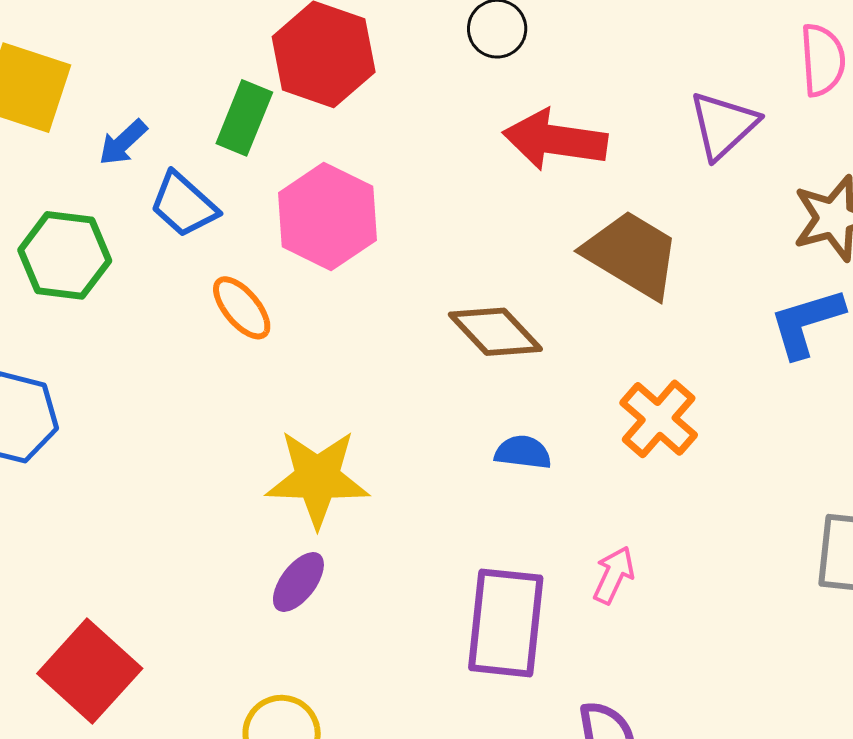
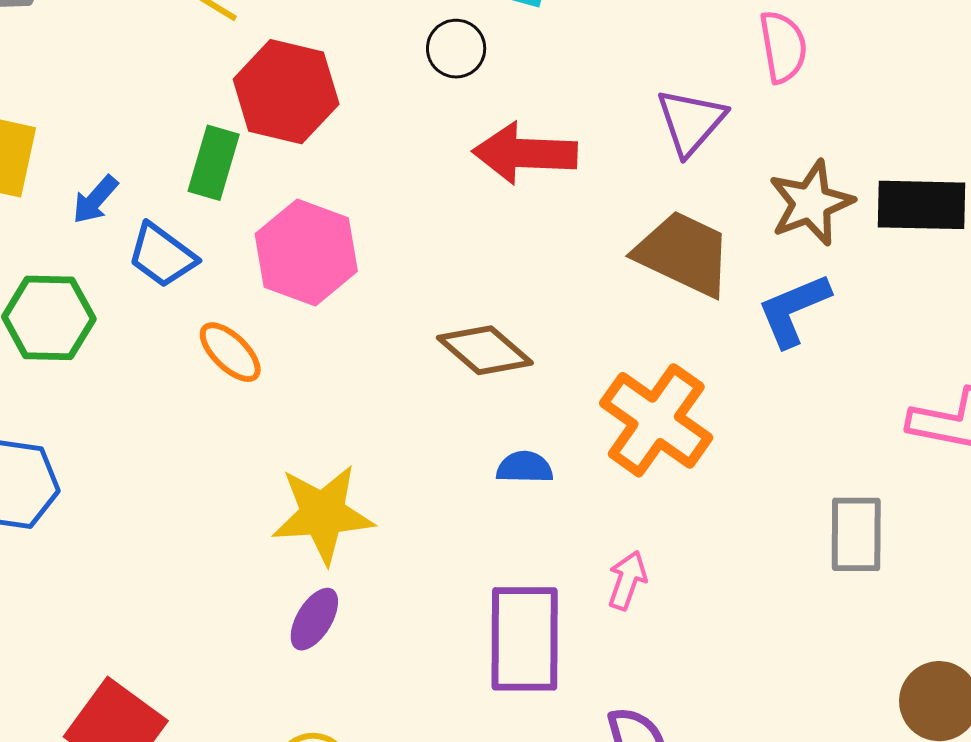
brown trapezoid: (632, 254) -> (684, 254), moved
orange cross: (659, 419) -> (656, 420), size x1.4

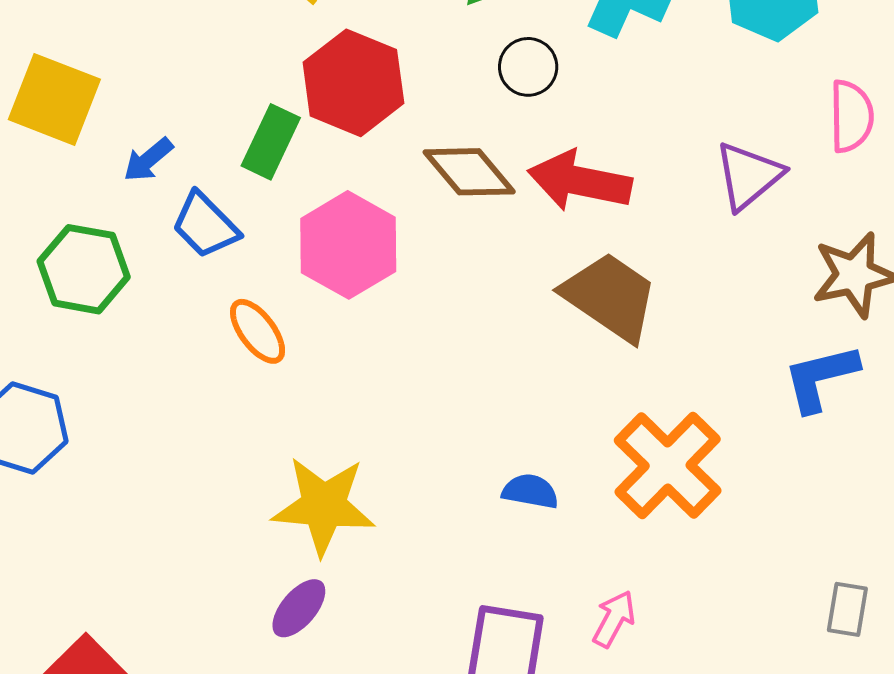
brown trapezoid: (684, 254) -> (610, 297), moved
brown diamond: (485, 350) -> (469, 172), moved
gray rectangle: (856, 534) -> (847, 609), size x0.7

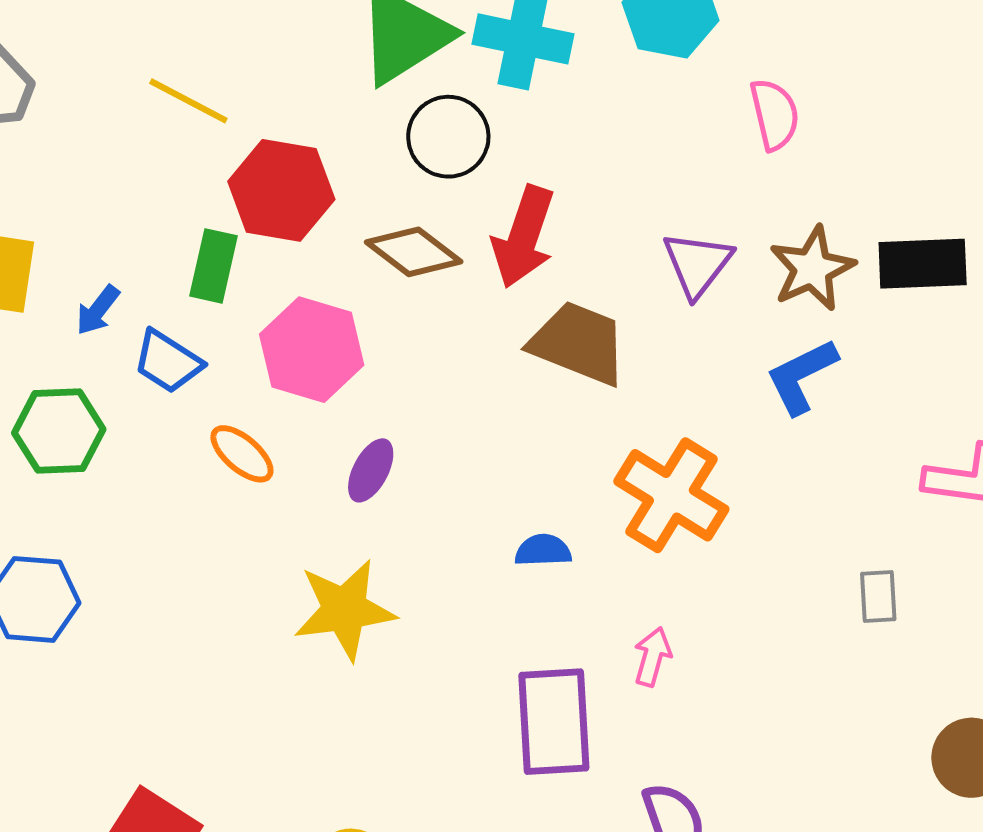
black circle: (528, 67) -> (448, 137), size x1.4
purple triangle: (749, 176) -> (697, 264), moved
red arrow: (580, 181) -> (524, 237), turned -70
purple ellipse: (299, 608) -> (371, 470), moved

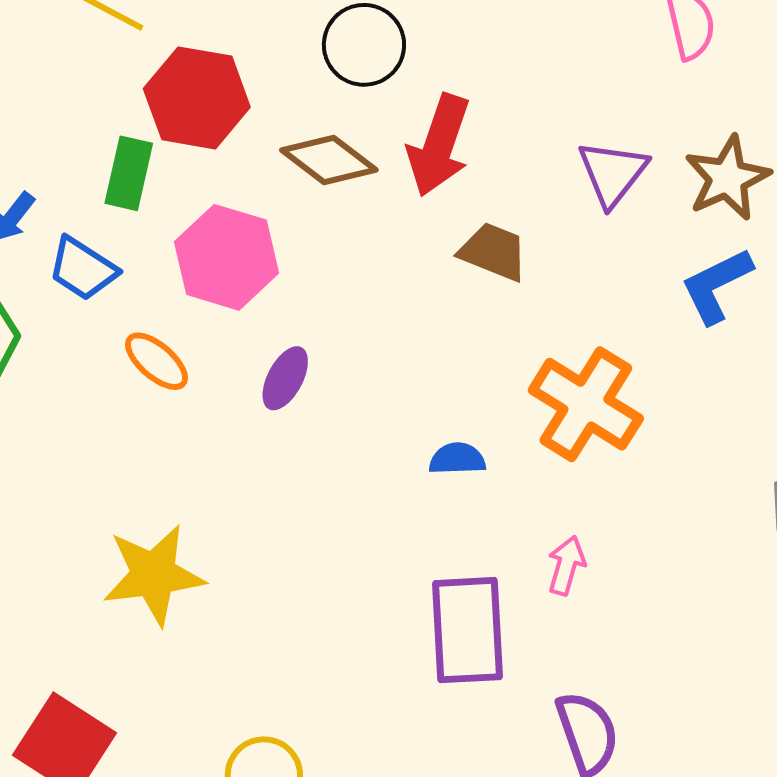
brown trapezoid: (578, 343) -> (493, 252), size x0.7
yellow star: (345, 610) -> (154, 575), moved

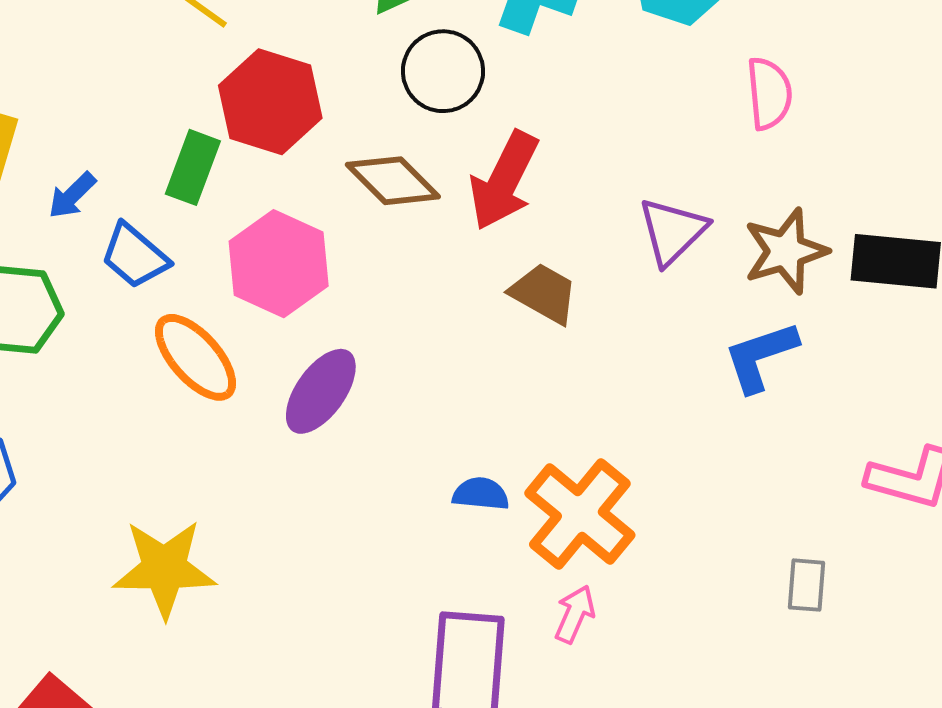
orange ellipse: (157, 361) -> (195, 357), size x1.4
purple ellipse: (285, 378) -> (321, 391), size x1.4
orange cross: (586, 404) -> (580, 514), moved

